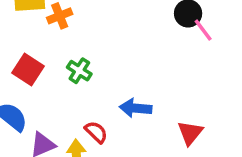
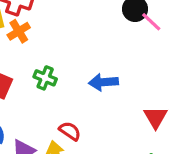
blue arrow: (136, 108) -> (103, 82), moved

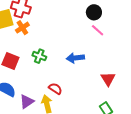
pink line: (151, 22) -> (98, 30), moved

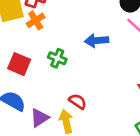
blue arrow: (75, 58) -> (97, 41), moved

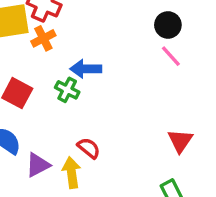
blue arrow: (97, 41) -> (86, 69), moved

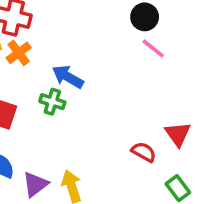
blue arrow: (86, 69) -> (68, 77), turned 40
red semicircle: (89, 148) -> (144, 152), moved

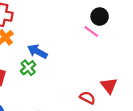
black circle: (145, 17) -> (100, 17), moved
green cross: (52, 102) -> (28, 68), turned 35

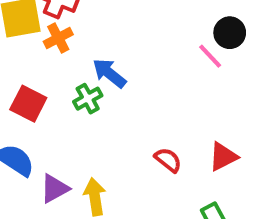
red triangle: (109, 86) -> (223, 157), turned 30
red semicircle: (88, 98) -> (168, 160), moved

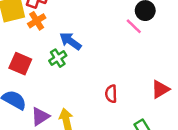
red triangle: (223, 157) -> (160, 89), moved
red semicircle: (168, 160) -> (111, 94), turned -126

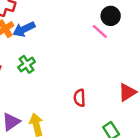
blue arrow: (70, 41) -> (24, 29), moved, turned -60

